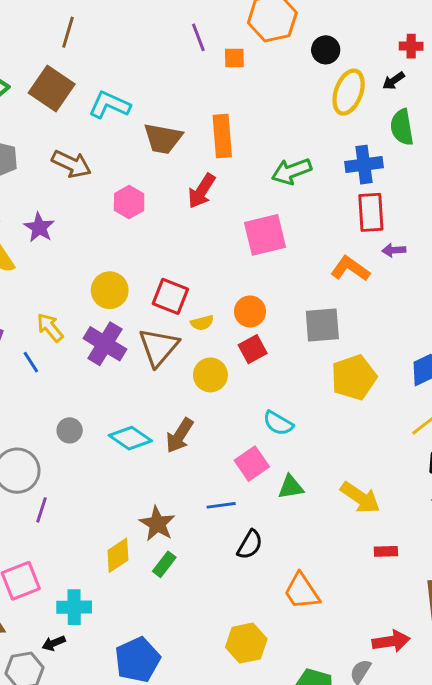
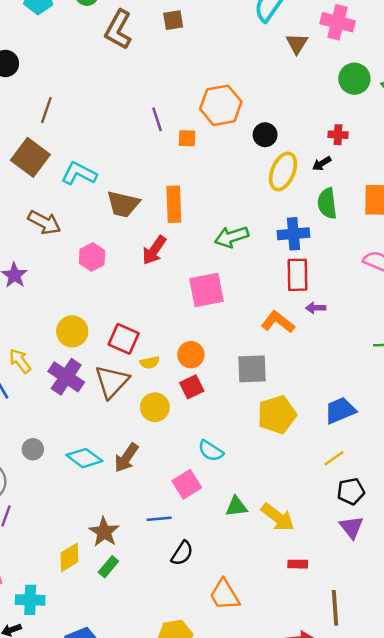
green triangle: (291, 487) -> (236, 507), moved

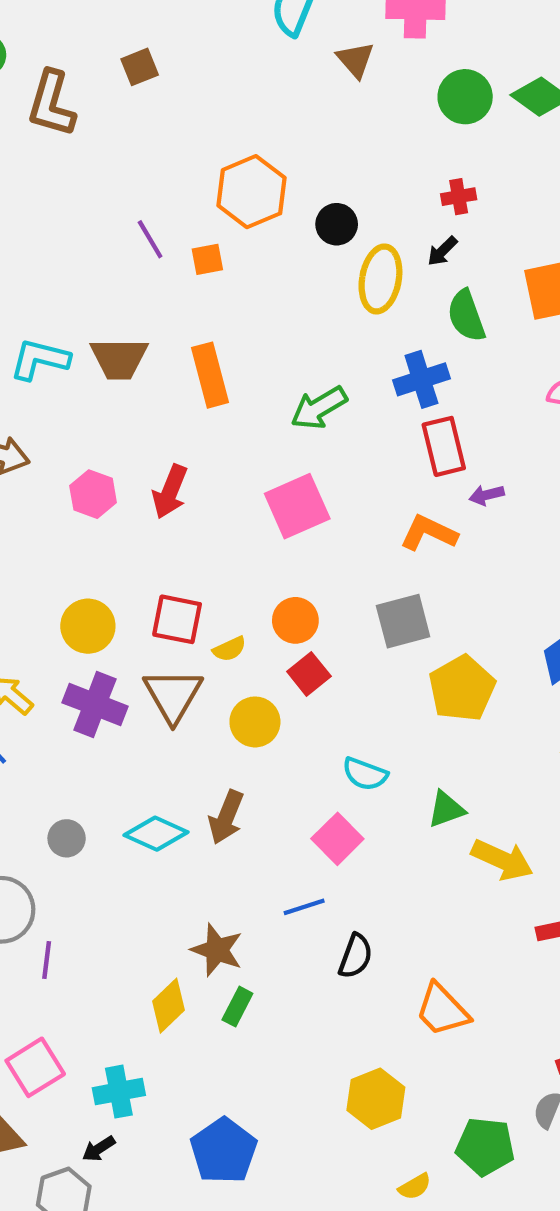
brown trapezoid: (123, 204) -> (119, 359), moved
red arrow: (154, 250) -> (170, 492), moved
green triangle: (236, 507) -> (446, 809), moved

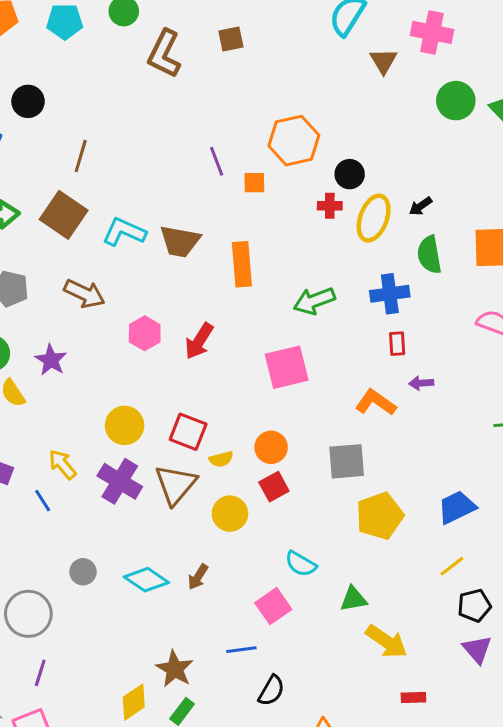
red cross: (459, 197) -> (330, 206), moved
red rectangle: (444, 446) -> (397, 344), size x0.6
brown arrow: (226, 817) -> (198, 577), size x0.7
purple line: (47, 960) -> (40, 673), moved

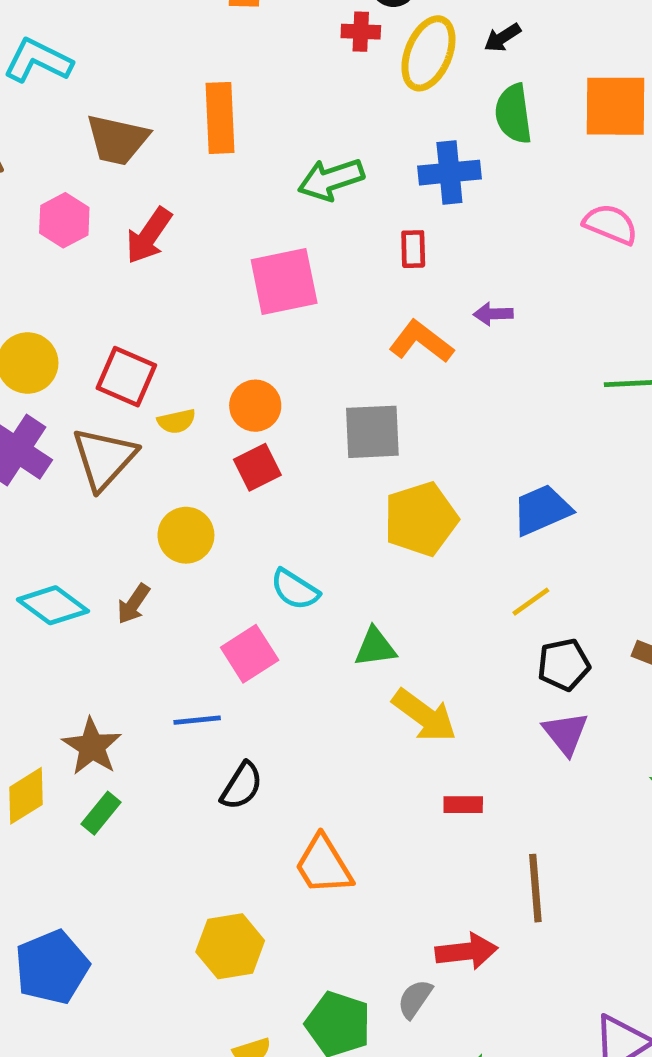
brown trapezoid: (180, 241) -> (117, 140), moved
red rectangle: (397, 344) -> (413, 249), moved
yellow circle: (230, 514) -> (186, 535), moved

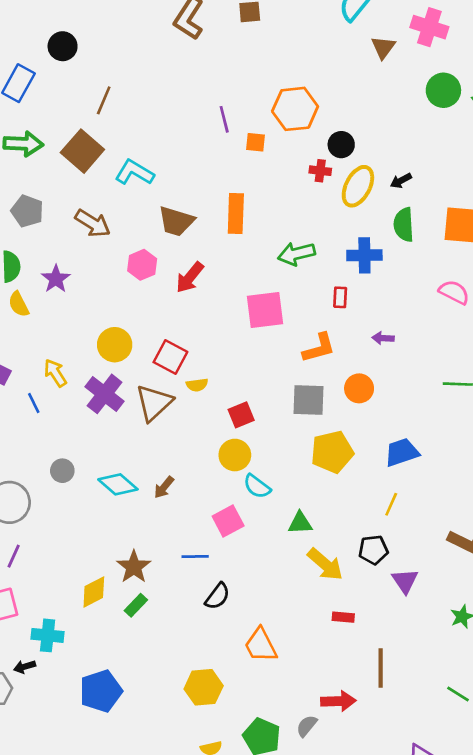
orange L-shape: (421, 342) -> (319, 348), moved, turned 123
orange circle: (255, 406) -> (359, 388), moved
yellow circle: (186, 535) -> (235, 455), moved
yellow line: (531, 602) -> (391, 504), turned -35
black pentagon: (564, 665) -> (373, 550), moved

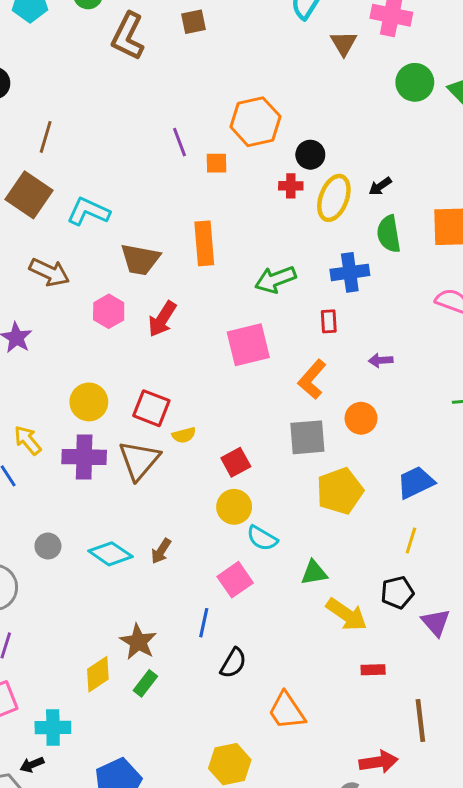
orange L-shape: (319, 348) -> (312, 379), turned 153
purple cross: (104, 394) -> (84, 457), turned -30
blue line: (195, 557) -> (204, 623), turned -70

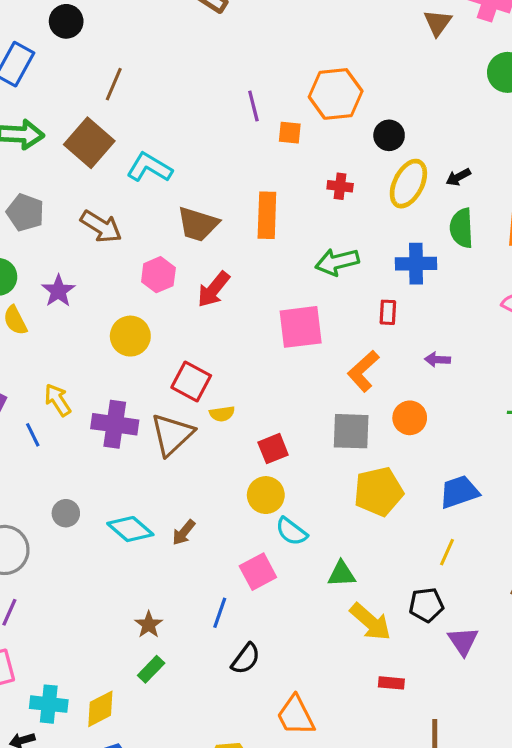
red cross: (291, 186) -> (340, 186), moved
yellow circle: (89, 402) -> (130, 336), moved
brown star: (138, 642) -> (149, 625), size x0.7
yellow diamond: (98, 674) -> (100, 709), moved

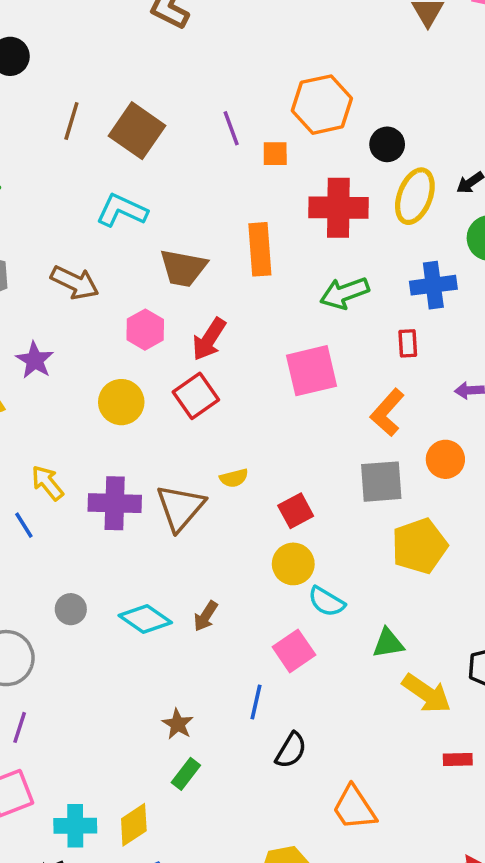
brown square: (89, 143) -> (137, 131), moved
red cross: (340, 186) -> (338, 208), size x2.0
red square: (191, 382) -> (196, 396), moved, turned 33

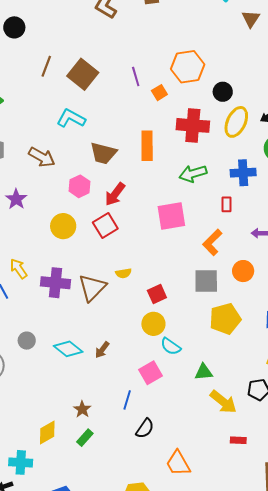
orange square: (275, 154) -> (159, 93), turned -35
yellow diamond: (134, 825) -> (47, 433), moved

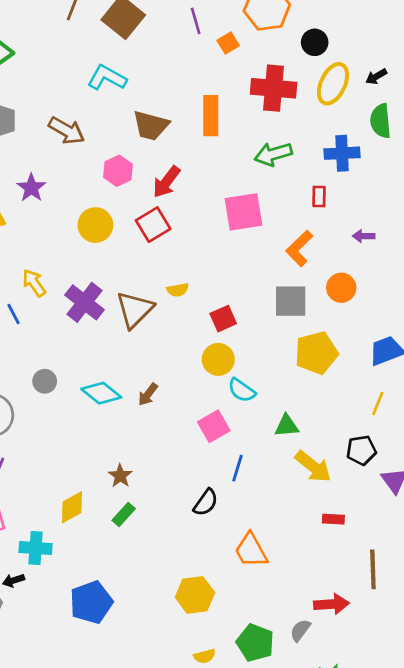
purple cross: (56, 283) -> (85, 302), turned 32
blue line: (127, 400) -> (238, 468), moved

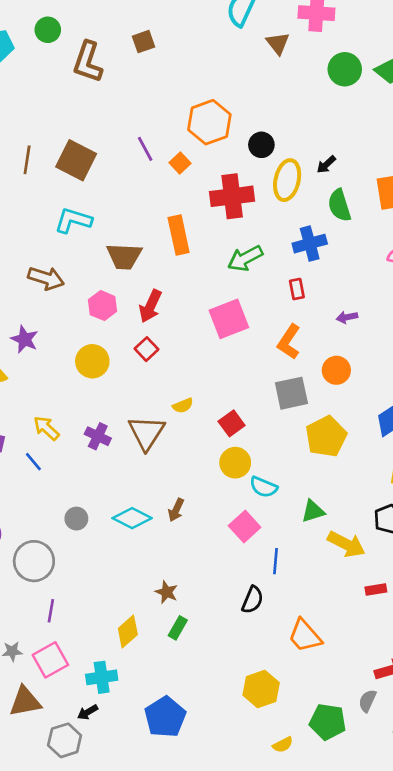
red square: (153, 225) -> (147, 349), size x0.7
purple cross: (85, 302) -> (98, 436), size x0.7

